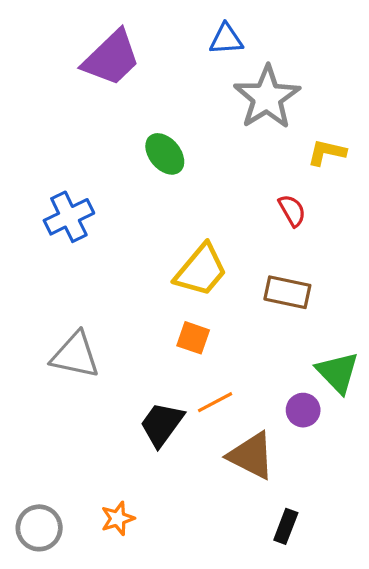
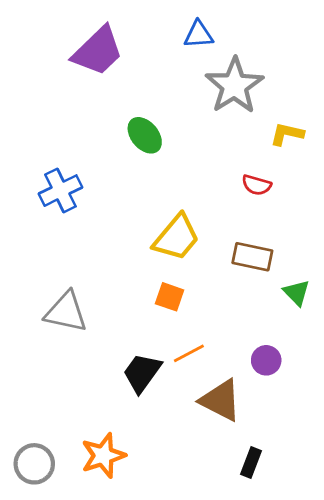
red semicircle: (292, 210) -> (257, 185), turned 136
green triangle: (338, 372) -> (297, 293), moved, size x0.7
orange star: (118, 519) -> (103, 456), size x1.5

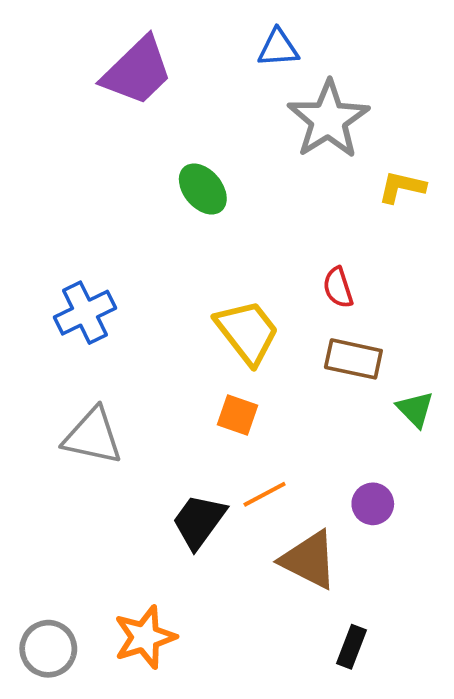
red semicircle: (257, 185) -> (338, 288), moved, turned 56
blue cross: (60, 191) -> (85, 313), moved
yellow trapezoid: (176, 237) -> (247, 332), turned -78

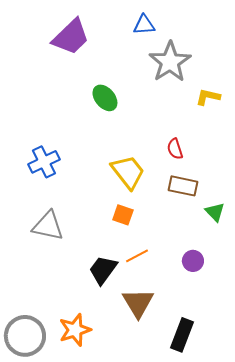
brown triangle: (309, 560) -> (138, 303), moved, turned 32
black rectangle: (352, 647) -> (182, 335), size x1.5
gray circle: (48, 649) -> (25, 336), size x1.4

